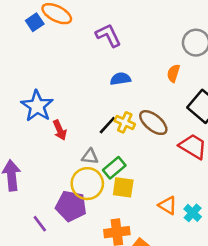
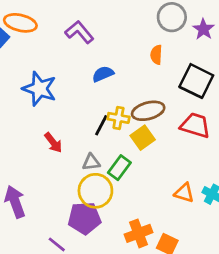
blue star: (37, 106) -> (39, 89), moved
brown ellipse: (153, 123) -> (148, 111), turned -40
yellow square: (123, 187) -> (143, 138), moved, turned -30

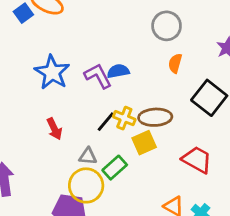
gray circle: (172, 17) -> (167, 26), moved
purple L-shape: (79, 32) -> (98, 76), moved
red trapezoid: (195, 125) -> (197, 160), moved

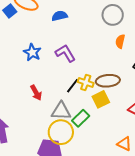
blue semicircle: (118, 71) -> (60, 16), moved
blue star: (52, 72) -> (32, 52), size x0.7
gray triangle: (88, 156) -> (61, 111), size x1.5

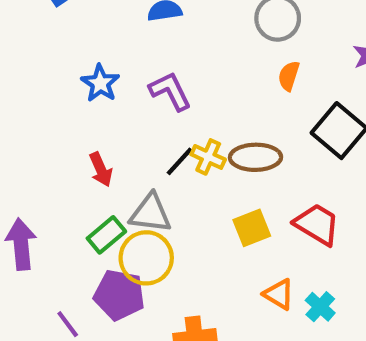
yellow square: (101, 99) -> (252, 228), moved
green rectangle: (81, 118) -> (106, 235), moved

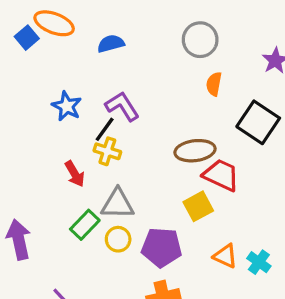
yellow cross: (208, 157) -> (107, 151), moved
black line: (179, 161) -> (105, 129), moved
red trapezoid: (317, 224) -> (221, 175), moved
yellow circle: (146, 258) -> (118, 239), size x0.6
purple pentagon: (119, 295) -> (162, 247), moved

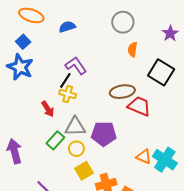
blue square: (27, 38) -> (23, 42), moved
blue star: (67, 106) -> (20, 67), moved, size x1.4
yellow square: (198, 206) -> (84, 171), moved
purple pentagon: (162, 247) -> (104, 134), moved
cyan cross: (259, 262) -> (165, 160), size x1.6

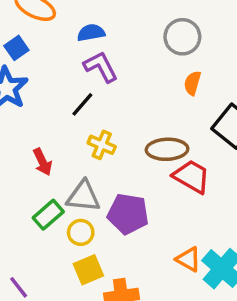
purple L-shape: (76, 66) -> (101, 67), moved
black line: (65, 80) -> (82, 104), moved
yellow cross: (68, 94) -> (102, 145), moved

